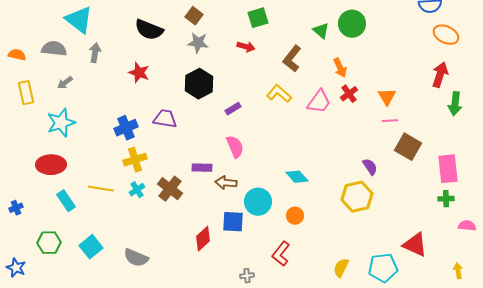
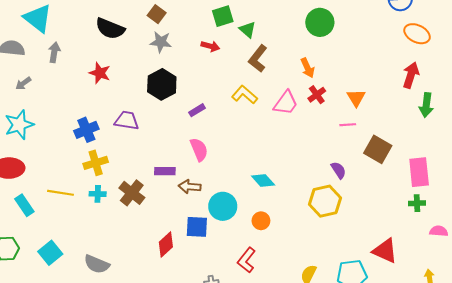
green triangle: (321, 31) -> (248, 30), moved
pink line: (390, 121) -> (348, 125), moved
cyan cross: (137, 190) -> (98, 194), turned 35

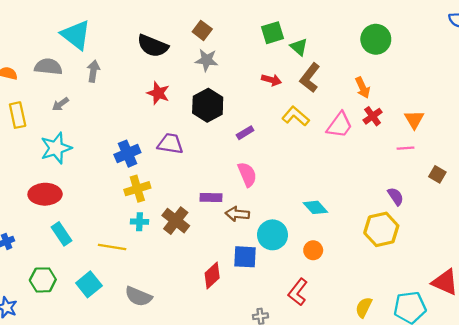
red arrow: (210, 46) -> (271, 80), moved
red star: (100, 73) -> (158, 93), moved
brown square: (378, 149) -> (437, 174), size x0.6
yellow line: (61, 193) -> (112, 247), moved

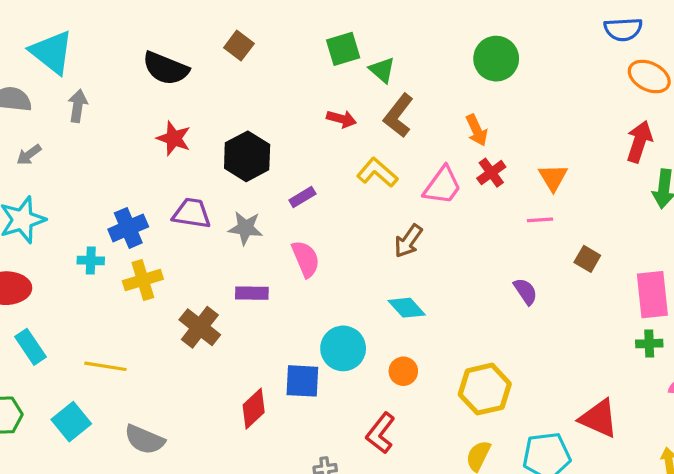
gray star: (207, 60) -> (245, 228), moved
brown arrow: (237, 214) -> (408, 241), moved, turned -60
cyan cross: (140, 222) -> (91, 260), moved
yellow hexagon: (381, 229) -> (485, 389), moved

